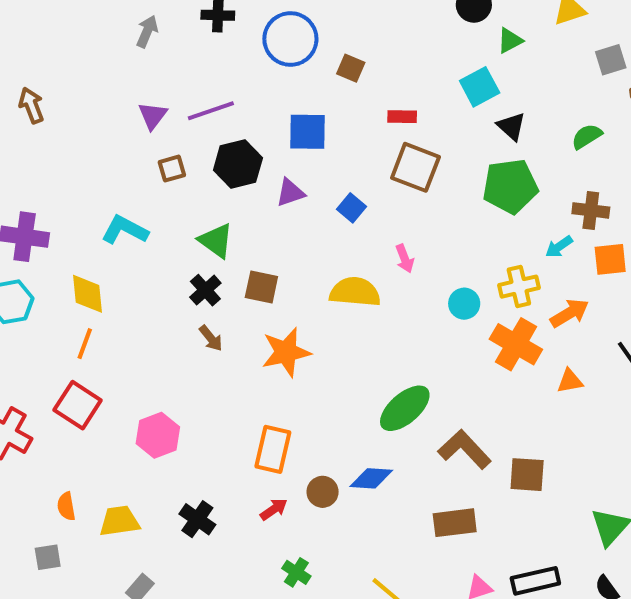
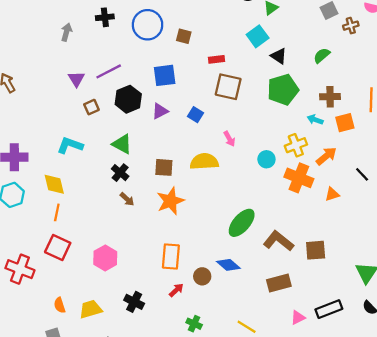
cyan arrow: (559, 247) -> (315, 120), turned 63
brown square: (261, 287) -> (164, 167), moved
blue diamond: (371, 478) -> (228, 265), turned 45

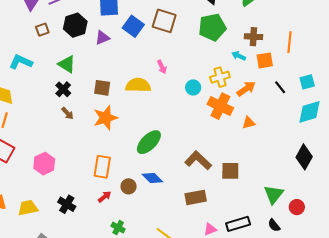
blue square: (195, 115) -> (133, 26), moved, size x1.5
black line: (362, 174) -> (280, 87), moved
green ellipse: (242, 223) -> (149, 142), moved

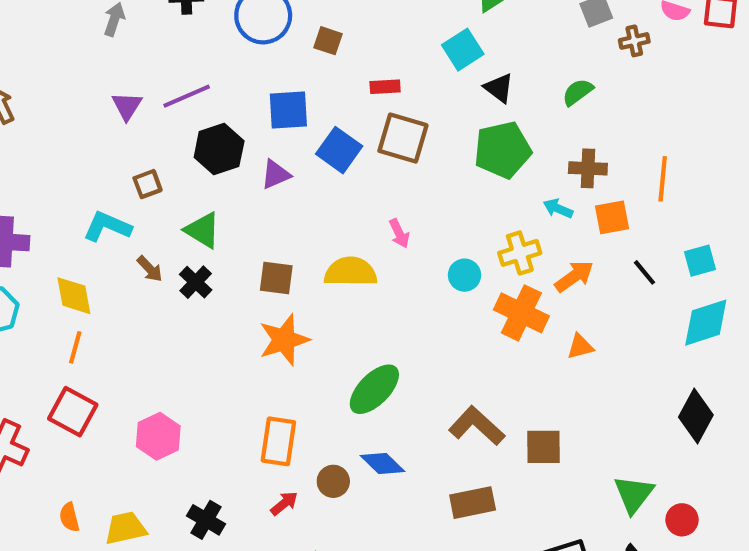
brown square: (42, 30) -> (148, 184), moved
brown arrow: (67, 113) -> (150, 269), moved

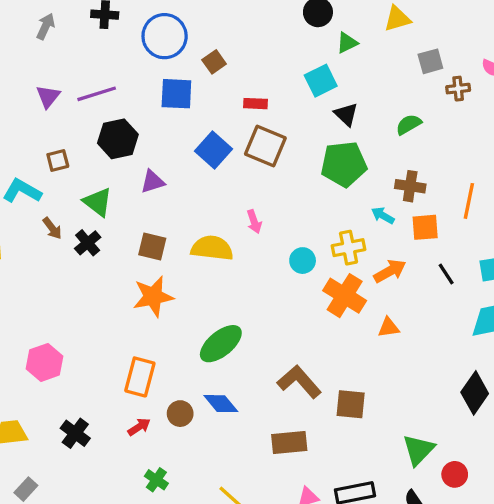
brown square: (328, 41) -> (214, 62), turned 30
blue square: (288, 110) -> (176, 94), moved
purple triangle: (276, 174) -> (153, 182), moved

